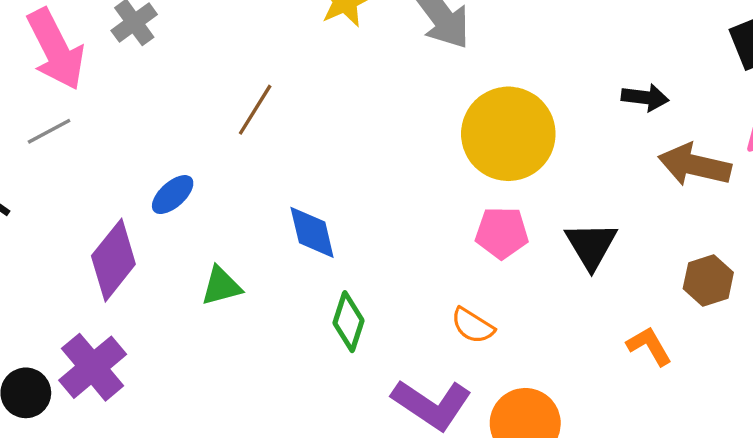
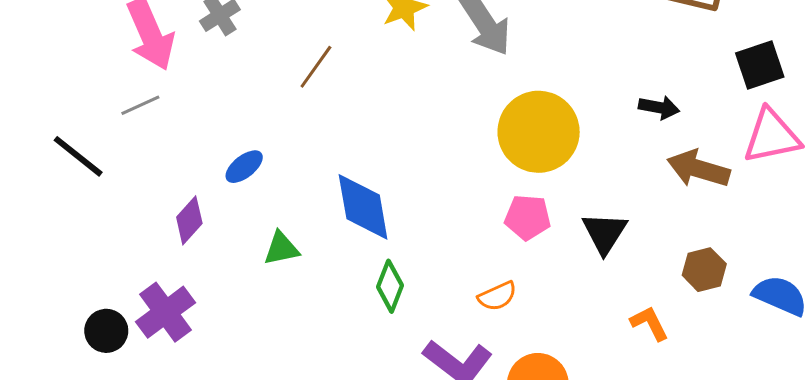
brown line: (255, 110) -> (316, 67), moved
blue diamond: (312, 232) -> (363, 207), size x1.4
purple diamond: (113, 260) -> (189, 220), size x0.7
orange semicircle: (473, 326) -> (497, 296), turned -60

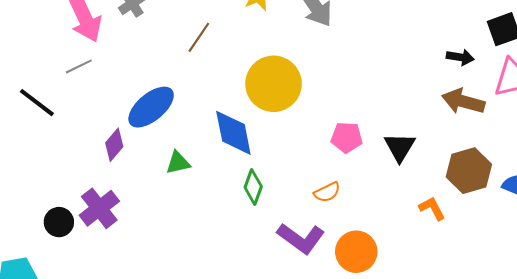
black arrow: (659, 107) -> (460, 57), moved
yellow circle: (539, 132) -> (274, 84), moved
blue ellipse: (244, 167) -> (151, 107), size x1.8
brown hexagon: (704, 270) -> (469, 171), size x1.5

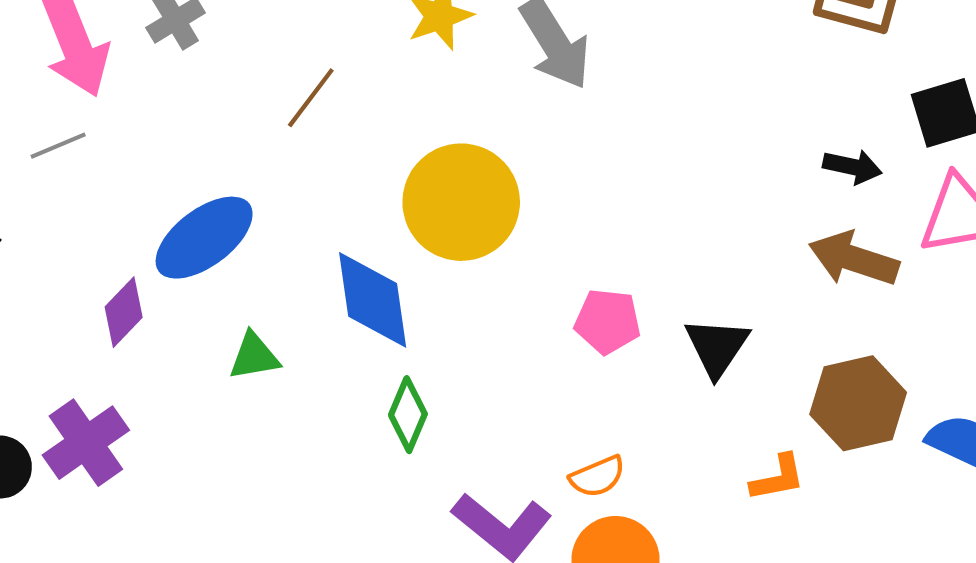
orange semicircle: (327, 192) -> (597, 477), moved
orange L-shape: (432, 208) -> (778, 478), turned 104

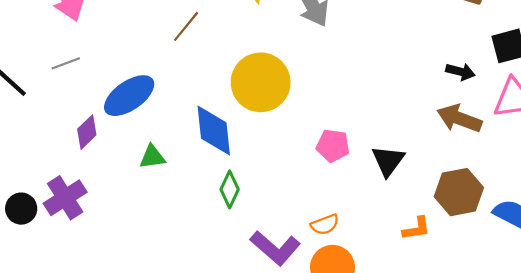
gray line: (58, 146) -> (66, 63), moved

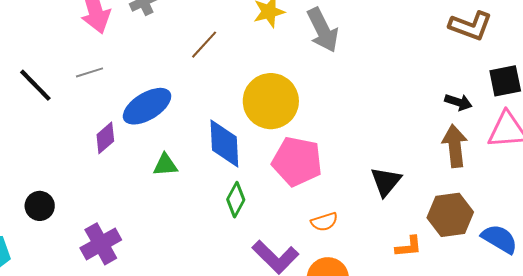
brown arrow: (459, 119) -> (455, 146), turned 60
pink pentagon: (333, 146) -> (297, 161), moved, size x1.6
purple cross: (65, 198) -> (101, 244), moved
orange semicircle: (325, 225) -> (324, 222), moved

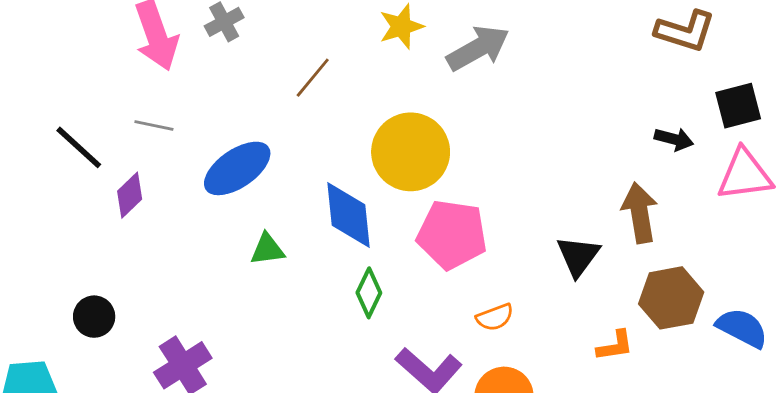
gray arrow: (323, 30) -> (478, 48), turned -90
gray line: (90, 72) -> (154, 125), turned 32
purple diamond: (105, 138) -> (130, 195), moved
brown arrow: (455, 146) -> (640, 213), moved

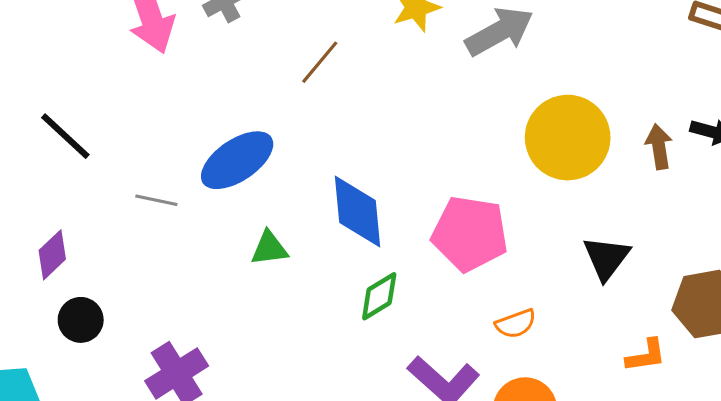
gray line: (154, 125) -> (156, 200), moved
yellow circle: (411, 152) -> (568, 138), moved
purple diamond: (130, 195) -> (52, 255), moved
brown arrow: (640, 213) -> (659, 147), moved, size x0.7
green diamond: (369, 293) -> (379, 296), turned 33

